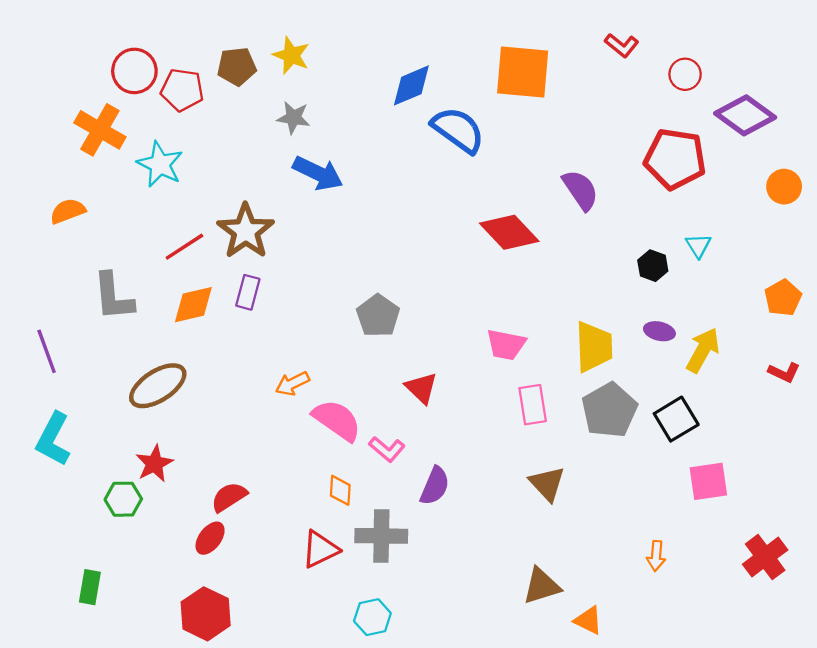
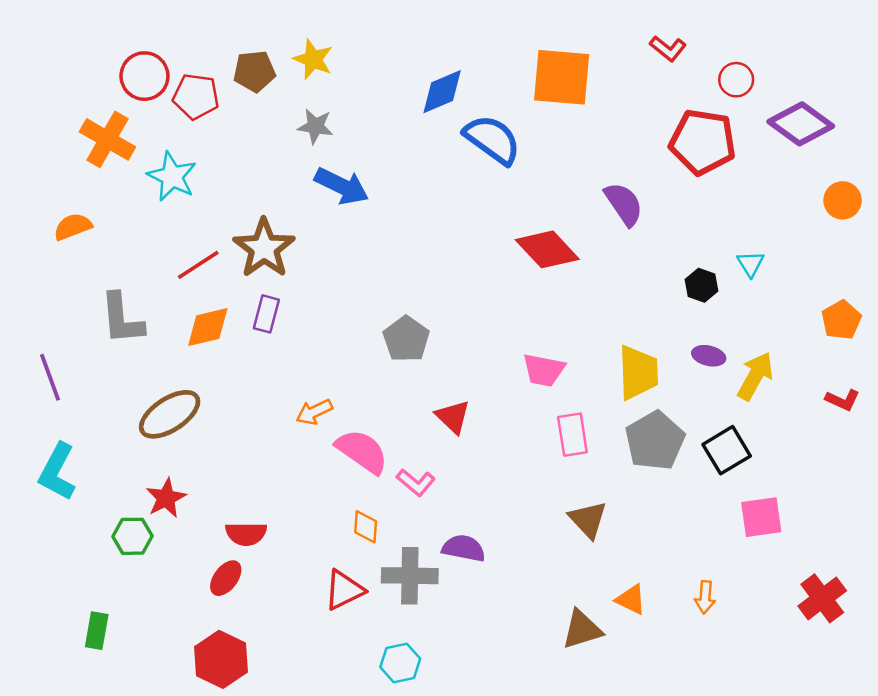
red pentagon: (675, 159) -> (703, 142), moved
purple semicircle: (435, 486) -> (464, 548), moved, turned -102
red semicircle: (229, 497) -> (246, 534), turned -147
orange triangle: (588, 620) -> (631, 600), moved

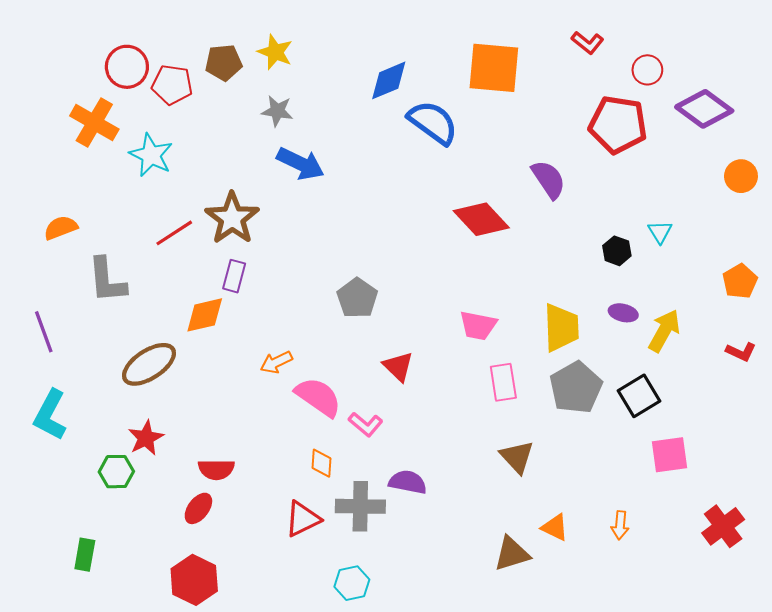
orange semicircle: (73, 227) -> (61, 228), moved
orange diamond: (208, 327) -> (205, 315), moved

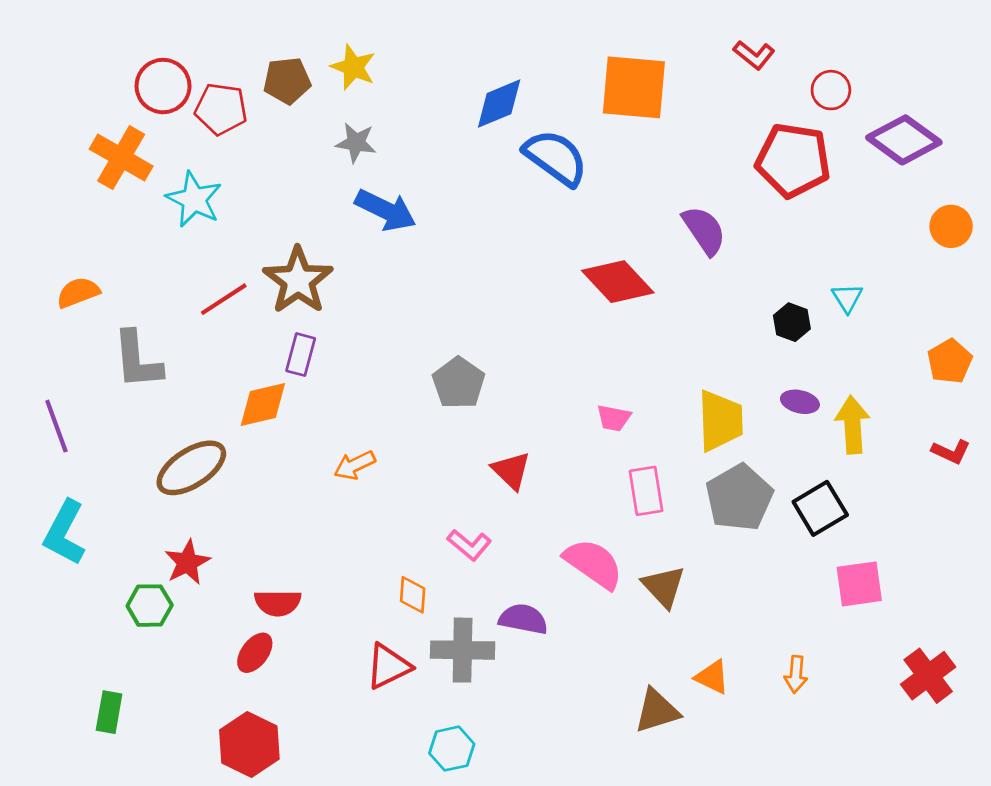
pink trapezoid: (478, 325) -> (614, 418), size x0.7
yellow arrow: (664, 331) -> (853, 425), turned -33
pink semicircle: (318, 397) -> (593, 564), moved

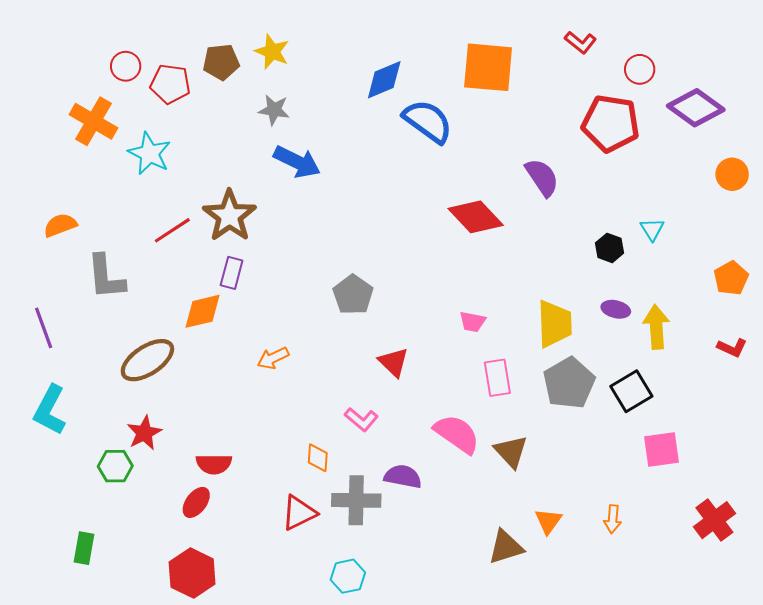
red circle: (163, 86) -> (126, 66), size x0.7
orange triangle: (712, 677) -> (548, 521), turned 40

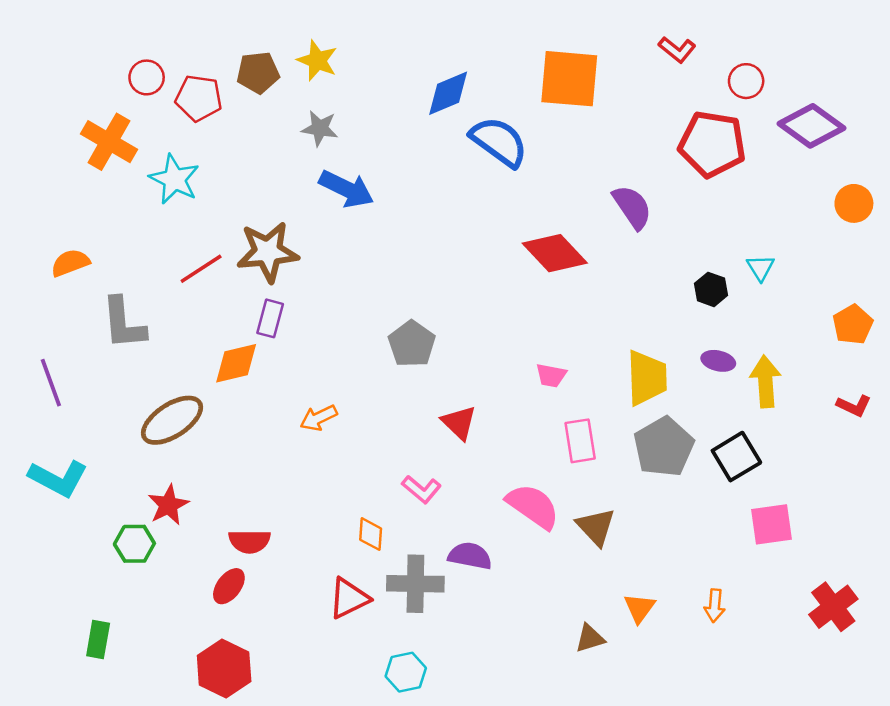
brown star: (229, 216) -> (268, 252), turned 30
cyan L-shape: (50, 410) -> (58, 478), turned -90
brown triangle: (506, 547) -> (590, 638), size x0.7

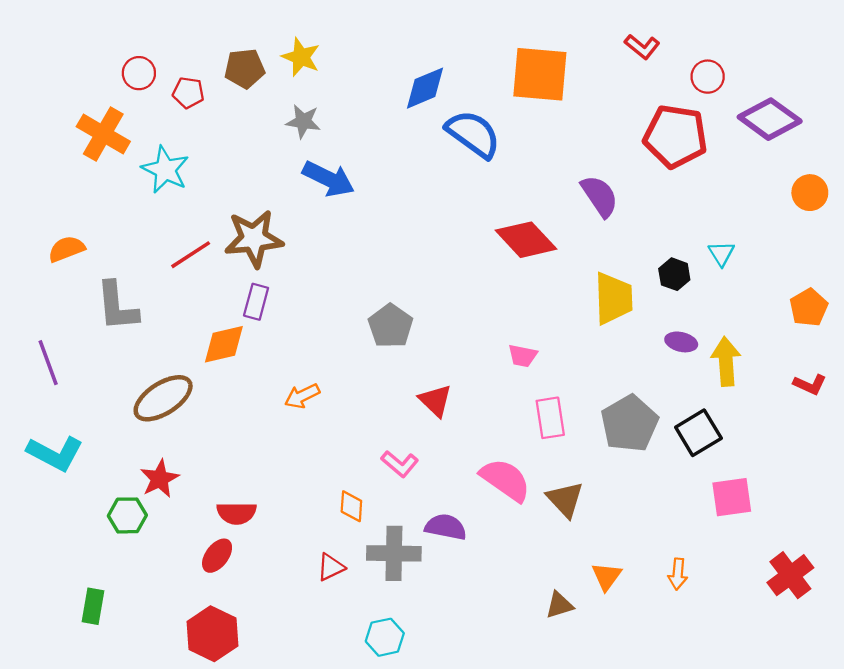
red pentagon: (199, 98) -> (188, 93), size x0.7
yellow trapezoid: (647, 378) -> (613, 298), moved
red triangle: (349, 598) -> (331, 567), size x0.7

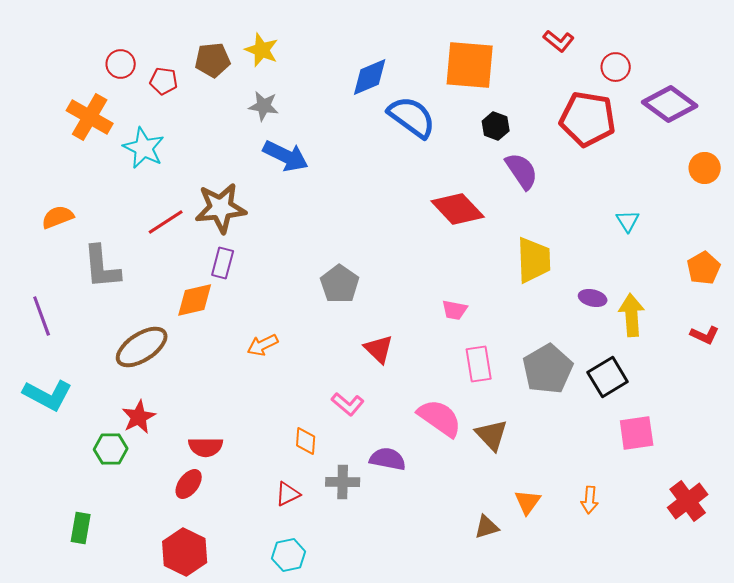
black hexagon: (674, 274) -> (496, 126), moved
gray cross: (394, 553) -> (343, 482), size x0.7
cyan hexagon: (385, 637) -> (289, 555), moved

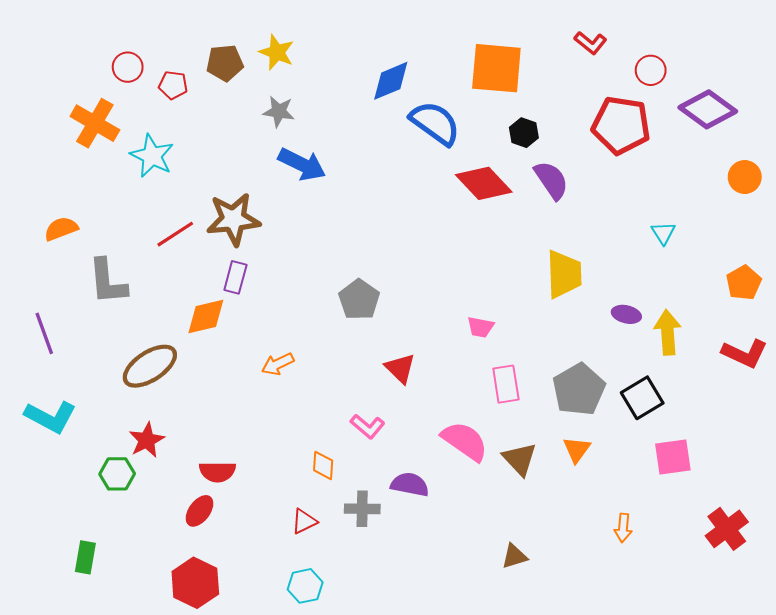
red diamond: (458, 209) -> (484, 183), moved
red L-shape: (705, 335) -> (745, 353), size x1.5
orange triangle: (528, 502) -> (577, 450), moved

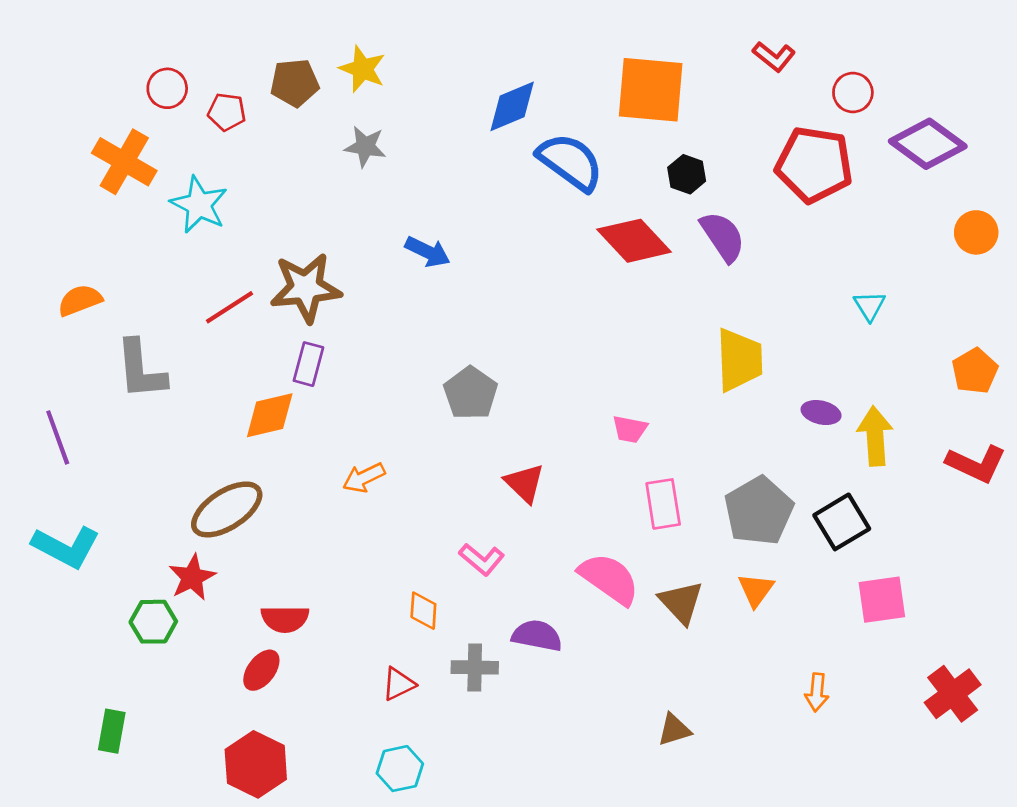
blue arrow: (302, 164) -> (428, 252), moved, size x0.7
brown ellipse: (150, 366) -> (227, 509), moved

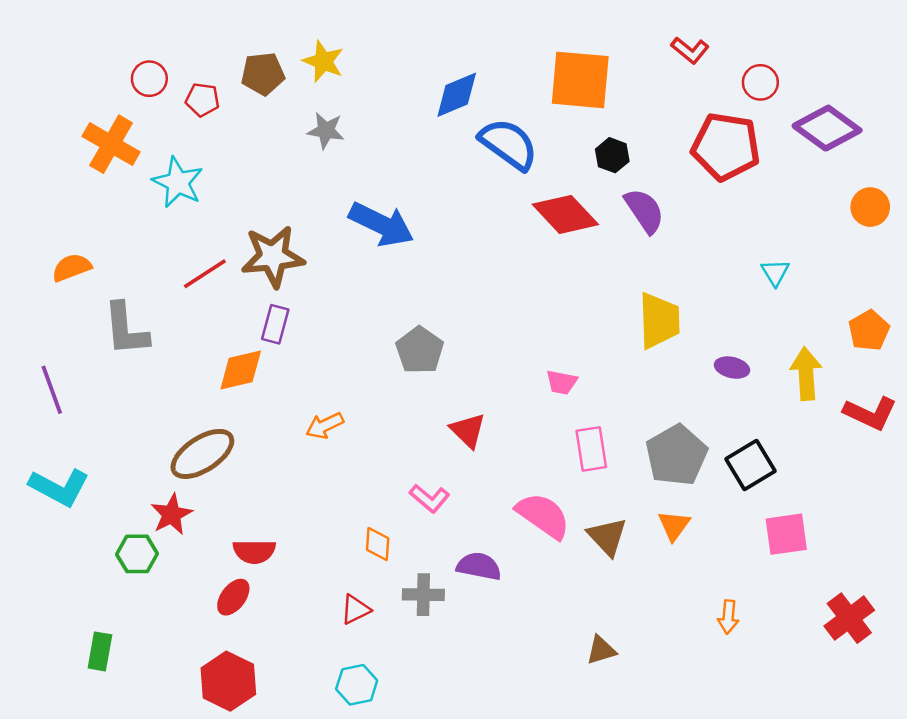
blue arrow: (428, 252) -> (381, 224), size x1.6
yellow arrow: (875, 436) -> (806, 374), moved

